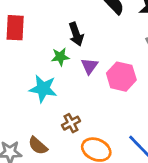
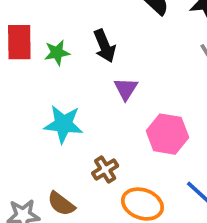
green star: (60, 57) -> (57, 53), moved
pink hexagon: (121, 77) -> (167, 134), moved

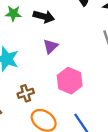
black arrow: (105, 46) -> (44, 17), turned -66

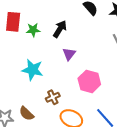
black arrow: (44, 17) -> (60, 29), turned -66

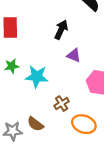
green star: (33, 30) -> (12, 66), moved
purple triangle: (69, 54) -> (74, 55), turned -40

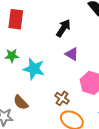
brown cross: (62, 104) -> (62, 98), moved, turned -32
brown semicircle: (35, 124) -> (21, 102), moved

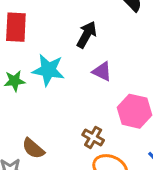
cyan star: (34, 69) -> (48, 70), moved

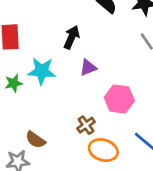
purple triangle: (102, 71) -> (88, 68), turned -42
brown cross: (93, 137) -> (86, 125), turned 30

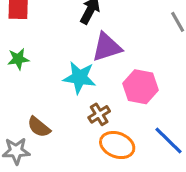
purple triangle: (88, 68) -> (107, 47), size x1.5
cyan star: (42, 71) -> (79, 78), moved

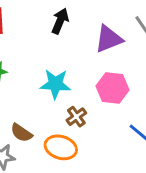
purple triangle: (107, 47) -> (109, 39), moved
orange ellipse: (117, 145) -> (61, 147), moved

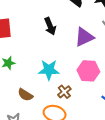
black arrow: (60, 21) -> (50, 26), turned 138
brown semicircle: (21, 133) -> (25, 95), moved

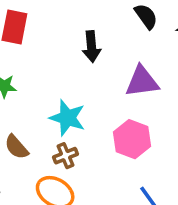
brown cross: (64, 92) -> (65, 156), moved

